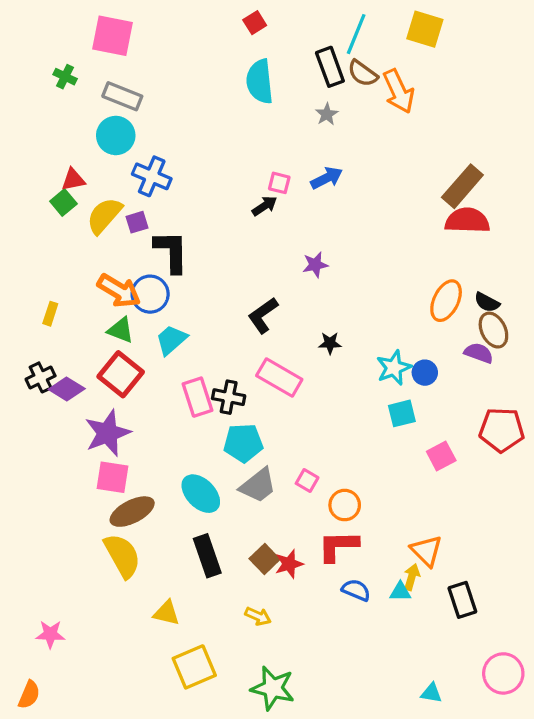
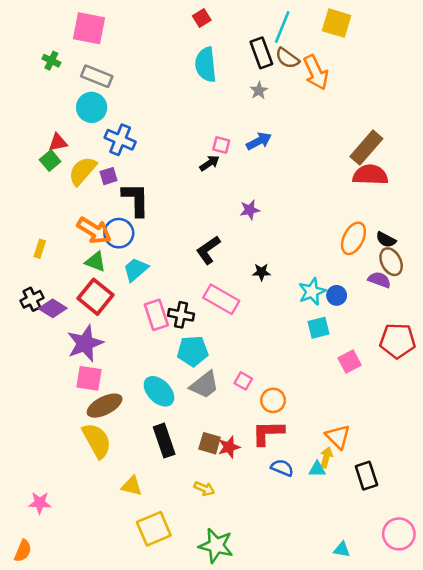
brown square: (265, 559) -> (210, 443), turned -30

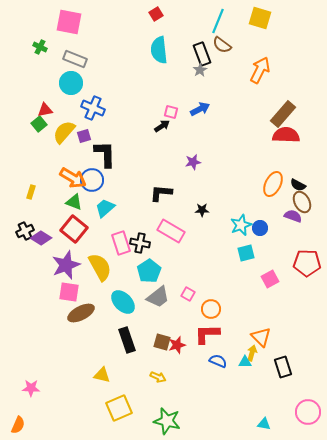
black rectangle: (261, 53) -> (202, 54), moved
orange arrow: (316, 72) -> (260, 70), moved, turned -128
black L-shape: (208, 250) -> (161, 193), turned 40
cyan pentagon: (193, 351) -> (149, 271), turned -30
yellow semicircle: (97, 441) -> (100, 267), moved

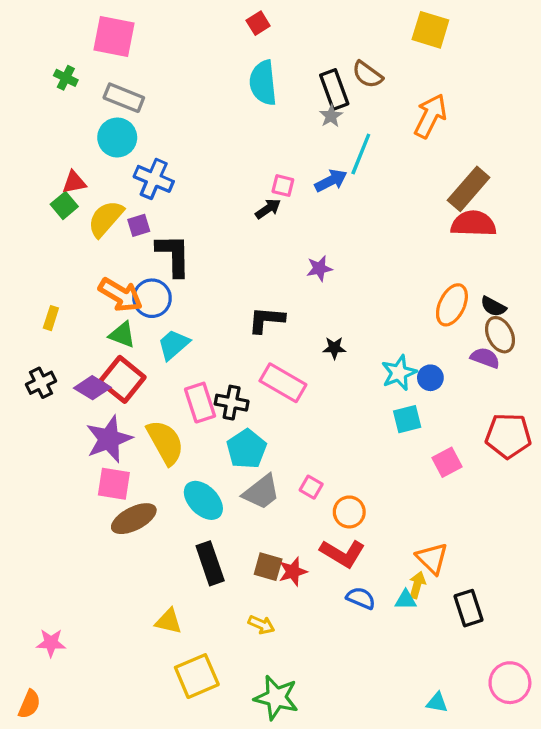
cyan line: (218, 21) -> (361, 154), moved
purple diamond: (41, 238) -> (92, 388), moved
red L-shape: (207, 334) -> (343, 553), turned -148

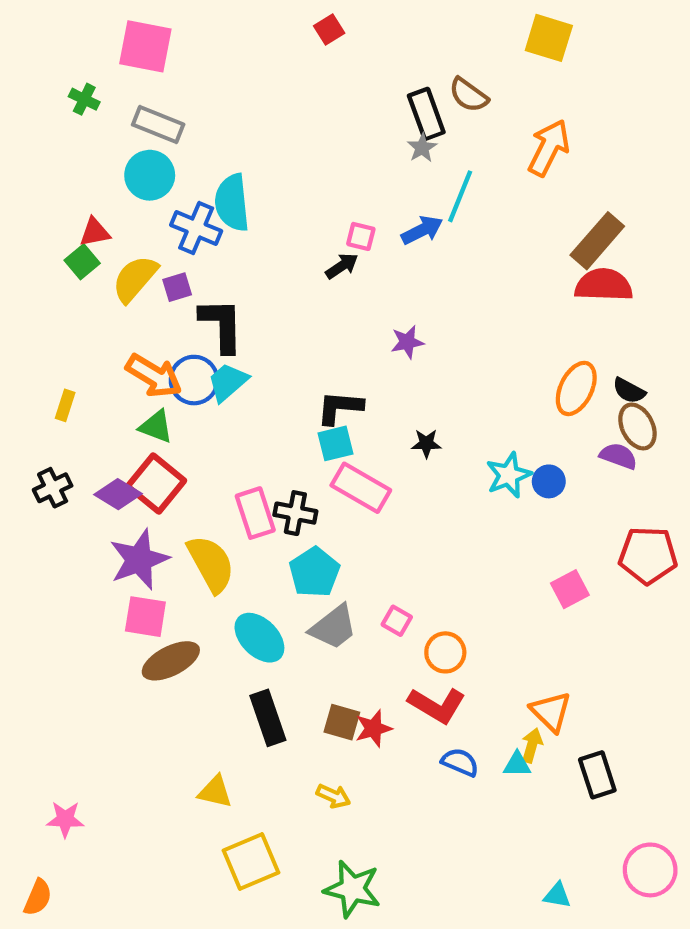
cyan semicircle: (263, 83) -> (232, 203), moved
cyan trapezoid: (174, 345) -> (228, 382), moved
cyan square: (407, 419) -> (335, 443), moved

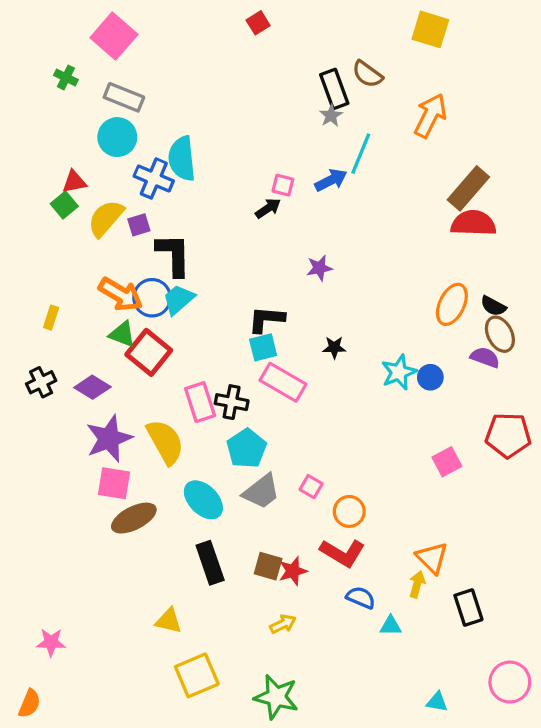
pink square: (145, 46) -> (114, 36), turned 30
red square: (156, 484) -> (149, 352), moved
cyan triangle: (517, 764) -> (391, 626), moved
yellow arrow: (333, 796) -> (283, 624), moved, turned -50

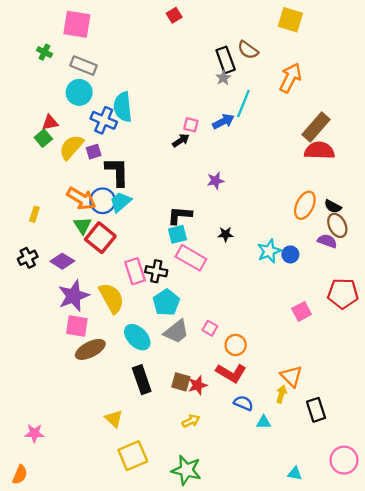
pink square: (114, 36) -> (77, 24), turned -32
green triangle: (122, 334) -> (82, 225), turned 36
yellow triangle: (169, 621) -> (114, 419), turned 30

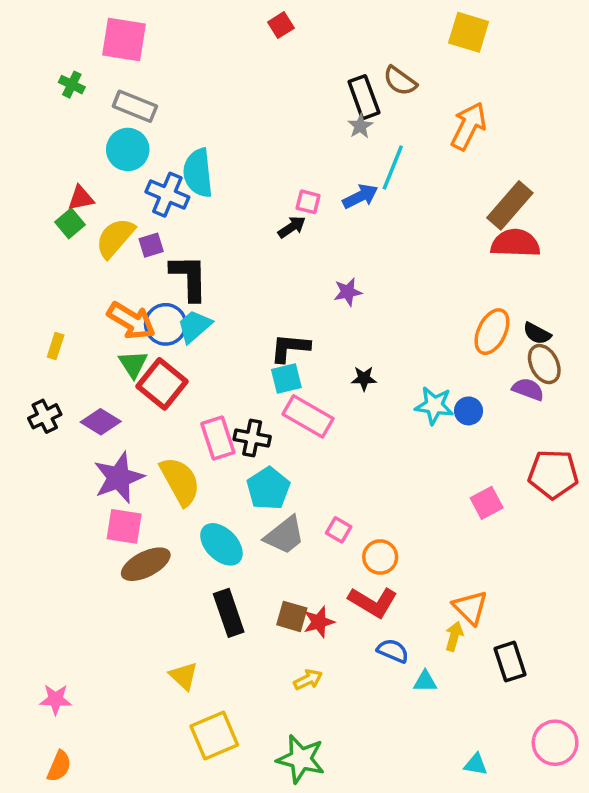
cyan star: (269, 251) -> (434, 406), turned 30
orange semicircle: (20, 475) -> (59, 766), moved

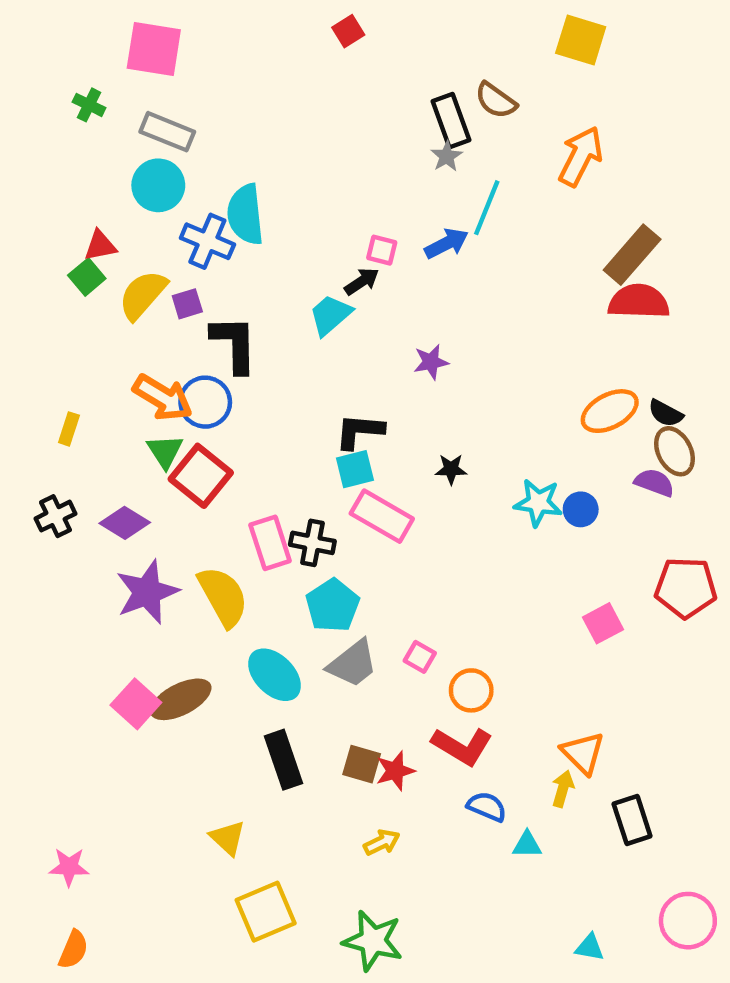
cyan trapezoid: (194, 326) -> (330, 315), moved
orange ellipse: (492, 332) -> (610, 411), turned 36
pink square: (124, 526) -> (136, 704), moved, turned 33

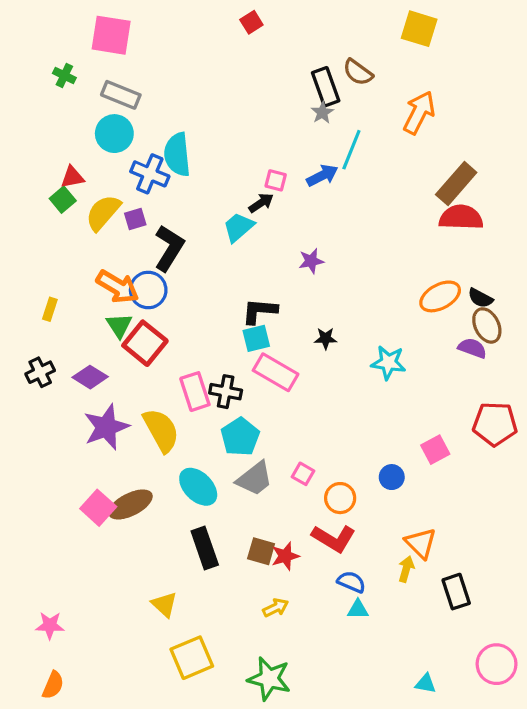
black L-shape: (234, 344) -> (169, 248), turned 33
blue circle: (581, 509) -> (392, 477), moved
cyan triangle: (527, 845) -> (358, 609), moved

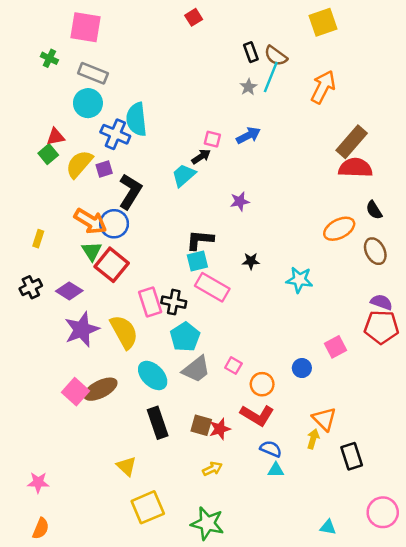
yellow square: (419, 29) -> (323, 22), turned -36
black rectangle: (326, 87) -> (251, 52), moved, size x0.7
cyan line: (351, 150) -> (271, 77), moved
black semicircle: (480, 298) -> (374, 210), moved, turned 30
purple semicircle: (472, 348) -> (381, 302), moved

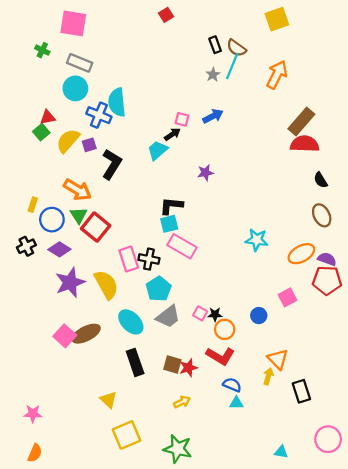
blue circle: (114, 224) -> (52, 220), moved
orange ellipse: (339, 229) -> (301, 254), moved
black star: (251, 261) -> (215, 314), moved

